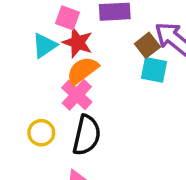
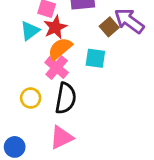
red star: (78, 42) -> (55, 27), turned 30
cyan square: (154, 70) -> (95, 58), moved

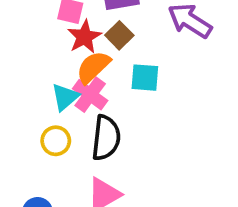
brown square: (109, 27) -> (119, 35), moved
cyan triangle: (30, 31) -> (65, 97), moved

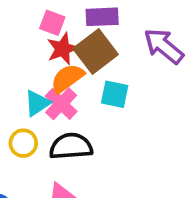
brown square: (119, 35) -> (96, 52), size x1.6
black semicircle: (106, 138) -> (71, 146), turned -108

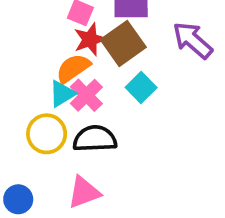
orange semicircle: (67, 78) -> (73, 68), moved
cyan square: (115, 94) -> (141, 87), turned 32
yellow circle: (23, 143) -> (47, 134), size x1.4

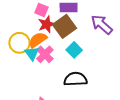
cyan triangle: (62, 94) -> (32, 54), turned -35
yellow circle: (47, 134) -> (19, 43), moved
black semicircle: (95, 139) -> (75, 79), moved

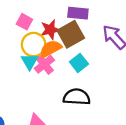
pink square: (41, 10) -> (24, 22), moved
orange semicircle: (38, 40) -> (51, 49), moved
yellow circle: (19, 43) -> (34, 45), moved

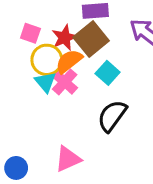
black semicircle: (77, 97) -> (112, 116), turned -48

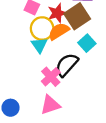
pink cross: (65, 82) -> (51, 77), moved
black semicircle: (112, 116) -> (67, 65), moved

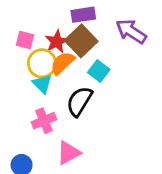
pink cross: (51, 77) -> (44, 121), moved, turned 30

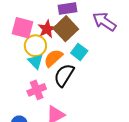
pink square: (25, 40) -> (23, 28), size x1.5
orange semicircle: (62, 63) -> (53, 58), moved

